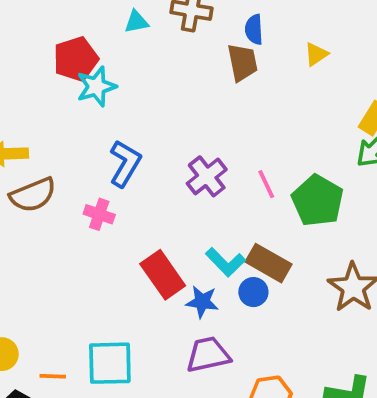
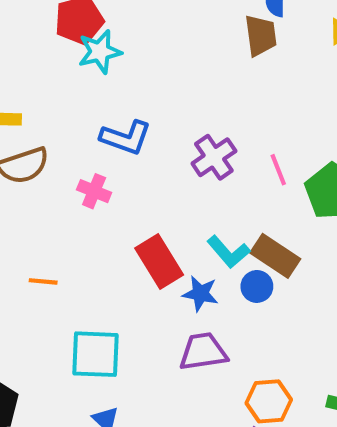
blue L-shape: (125, 163) -> (126, 138), turned 75
orange line: (53, 376) -> (43, 281), moved

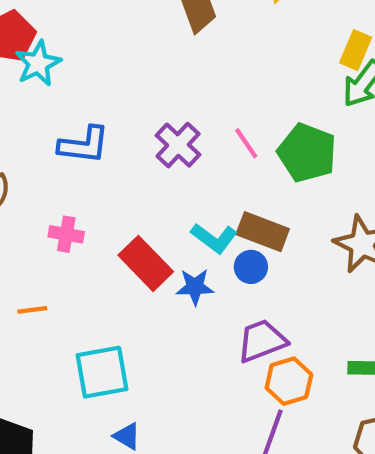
pink cross: (94, 191) -> (66, 234), moved
purple trapezoid: (203, 352) -> (262, 341), moved

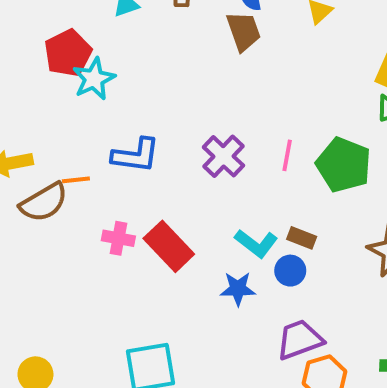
pink line: (246, 143) -> (287, 155), turned 44
brown rectangle: (263, 232) -> (302, 238), size x0.6
red rectangle: (146, 263) -> (169, 246), moved
orange line: (32, 310) -> (76, 180), moved

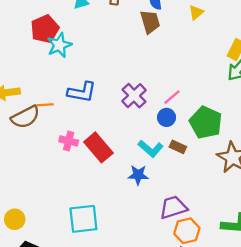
pink line: (287, 155) -> (172, 97), turned 36
green pentagon: (344, 165) -> (206, 122), moved
blue circle: (290, 271) -> (167, 117), moved

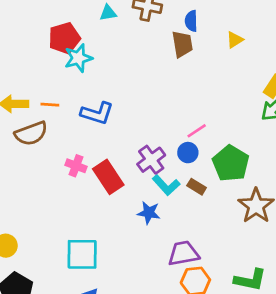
purple cross: (134, 96) -> (151, 160), moved
orange line: (45, 105) -> (50, 105), moved

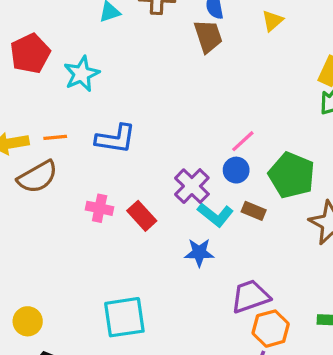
red pentagon: (64, 38) -> (30, 54), moved
red rectangle: (108, 177) -> (142, 216), size x0.7

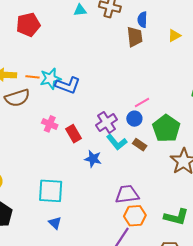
cyan star: (82, 74) -> (50, 79), moved
blue star: (199, 253) -> (93, 159), moved

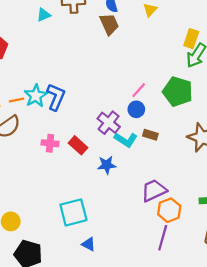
blue L-shape: (68, 85) -> (56, 97), turned -70
green pentagon: (166, 128) -> (178, 92), moved

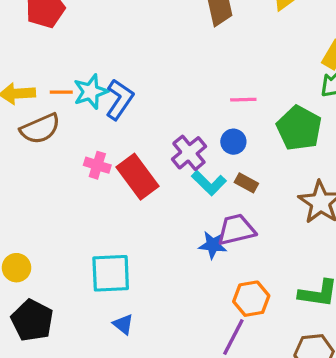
pink line: (139, 90) -> (243, 100), moved, turned 35
red rectangle: (78, 145) -> (138, 177), size x1.5
blue star: (107, 165) -> (213, 245), moved
purple trapezoid: (154, 191) -> (236, 230), moved

